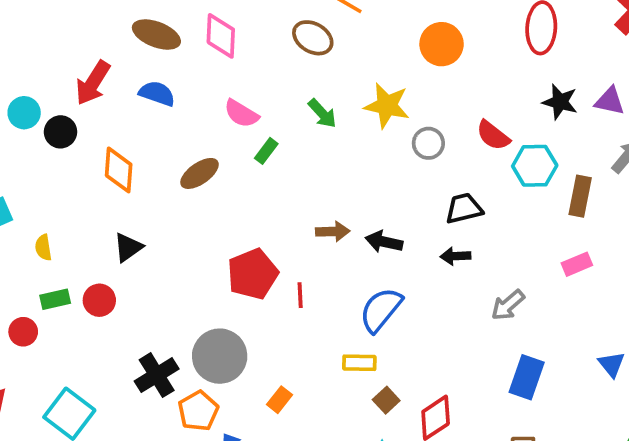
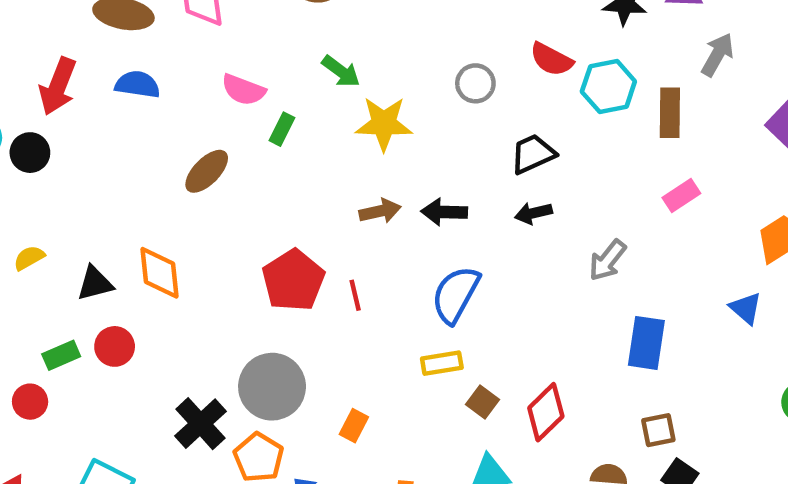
yellow star: (387, 106) -> (384, 124), moved
orange diamond: (119, 170) -> (159, 273), moved
yellow semicircle: (43, 247) -> (29, 258), moved, turned 80
black triangle: (128, 247) -> (95, 283), moved, turned 32

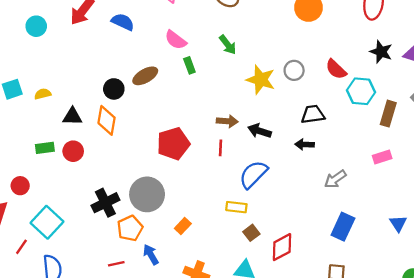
yellow star: (384, 124) -> (261, 80), moved
green rectangle: (282, 129) -> (189, 65), turned -63
black circle: (30, 153) -> (114, 89), moved
red line: (355, 295) -> (221, 148), moved
red circle: (30, 402) -> (20, 186), moved

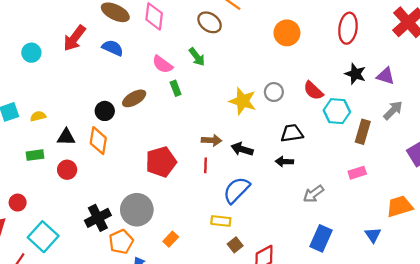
green arrow: (228, 45) -> (197, 57), moved
green rectangle: (45, 148) -> (35, 155), moved

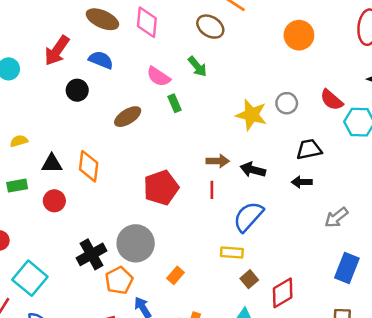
black circle: (105, 111) -> (77, 90), moved

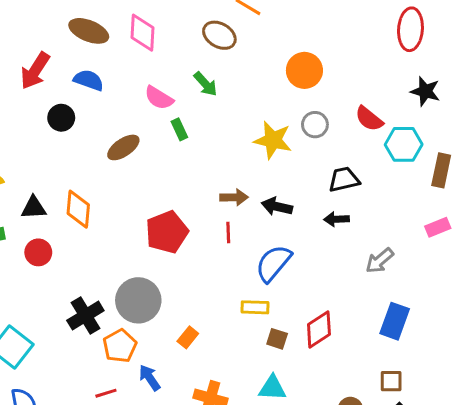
orange circle: (299, 35) -> (304, 70), moved
brown square: (249, 279) -> (277, 339), turned -30
red diamond: (283, 293) -> (319, 329), moved

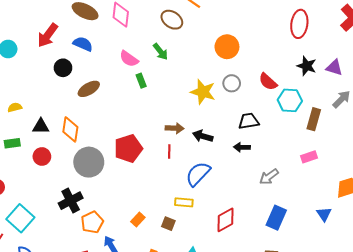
brown ellipse: (123, 147) -> (89, 89), moved
gray circle: (138, 300) -> (89, 162), moved
brown square: (277, 339) -> (168, 224), moved

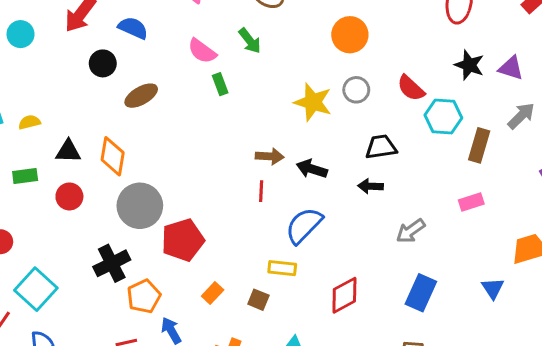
red pentagon: (128, 148) -> (183, 240), moved

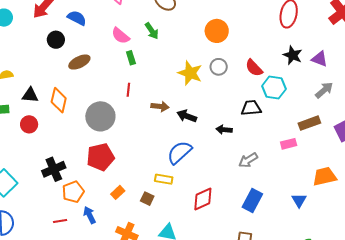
brown rectangle: (479, 145) -> (309, 123), moved, turned 50
black trapezoid: (381, 147) -> (251, 108), moved
red line: (261, 191) -> (128, 90), moved
gray circle: (140, 206) -> (100, 116), moved

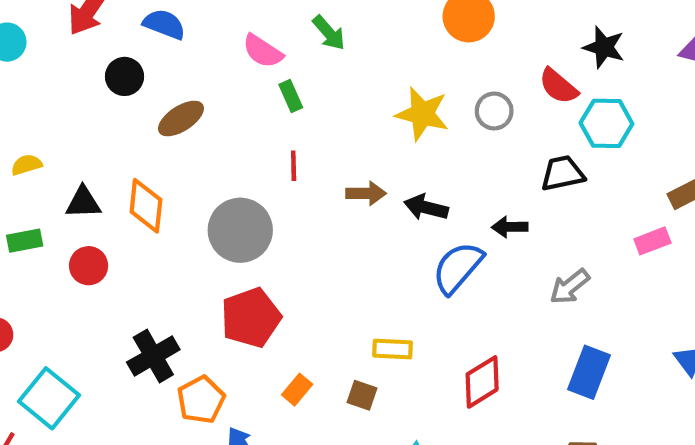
black star: (293, 55) -> (604, 47), moved
gray circle: (219, 67) -> (494, 111), moved
blue semicircle: (179, 152) -> (458, 268), moved

